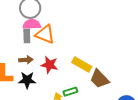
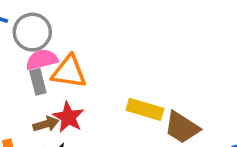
red star: (50, 65) -> (68, 117), moved, turned 30

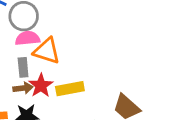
gray rectangle: (38, 82) -> (23, 67), moved
yellow rectangle: (145, 109) -> (70, 89), moved, turned -36

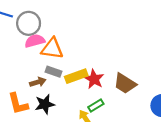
gray rectangle: (23, 67) -> (53, 72), moved, turned -56
red star: (41, 86) -> (94, 79), moved

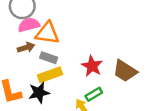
yellow rectangle: (76, 76) -> (50, 75), moved
brown arrow: (38, 82) -> (26, 47), moved

